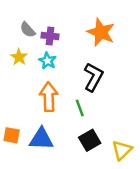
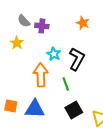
orange star: (101, 32) -> (83, 23), size x0.6
cyan star: (48, 61) -> (54, 54), moved

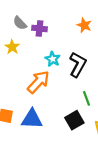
orange arrow: (41, 75) -> (38, 82), turned 45
green line: (66, 84) -> (86, 98), moved

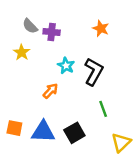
orange arrow: (38, 82) -> (50, 91), size x0.6
black square: (74, 120) -> (74, 133), moved

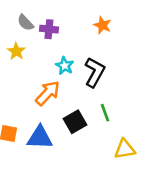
orange arrow: (50, 91) -> (48, 93), size x1.5
black square: (74, 133) -> (75, 122), moved
yellow triangle: (121, 142) -> (125, 149), turned 35

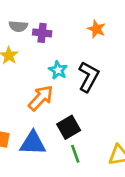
gray semicircle: (25, 23) -> (18, 26), turned -42
green line: (105, 113) -> (75, 154), moved

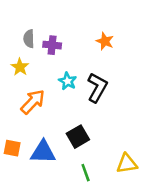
gray semicircle: (18, 26) -> (29, 39), turned 84
orange arrow: (41, 98) -> (33, 102), moved
green line: (75, 154) -> (86, 173), moved

